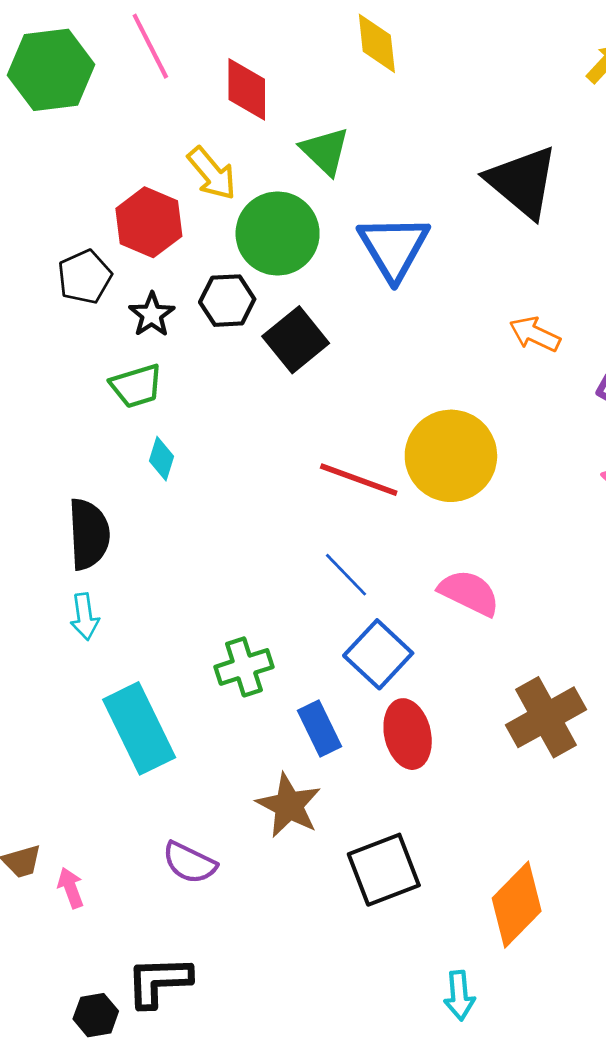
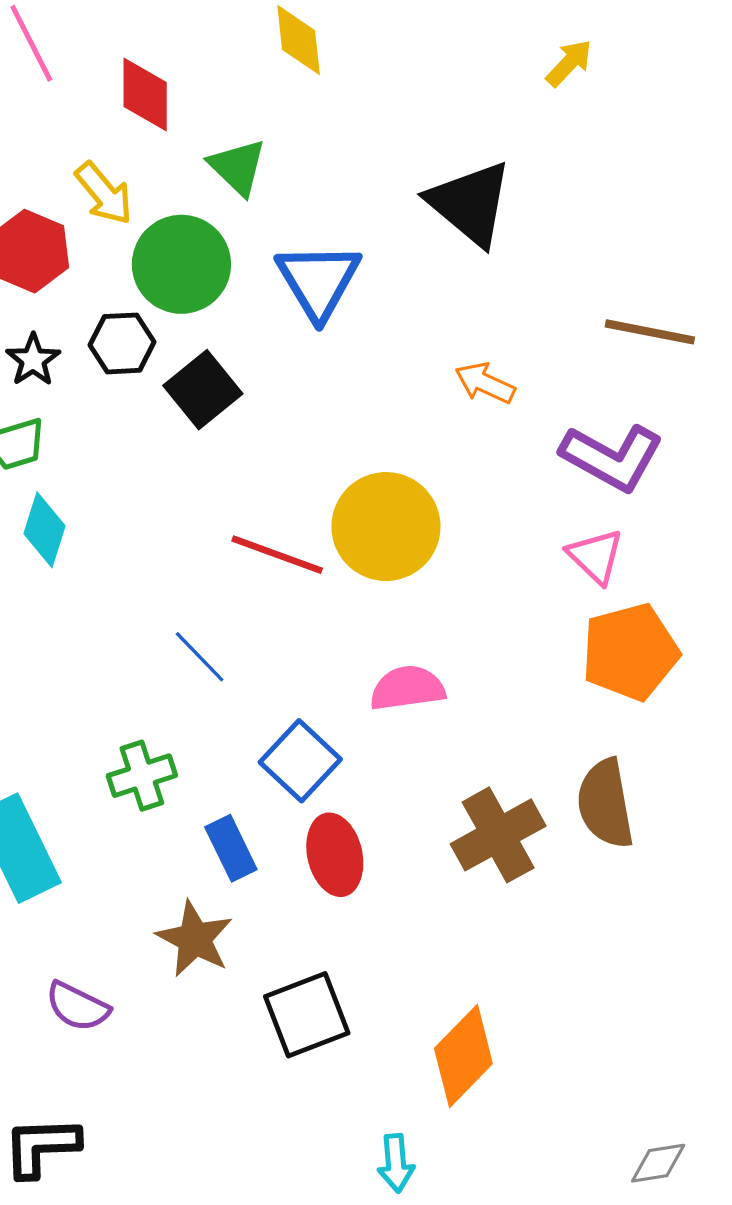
cyan diamond: (162, 459) -> (45, 530), size x1.4
blue line: (346, 575) -> (200, 657), moved
pink semicircle: (469, 593) -> (407, 688), turned -34

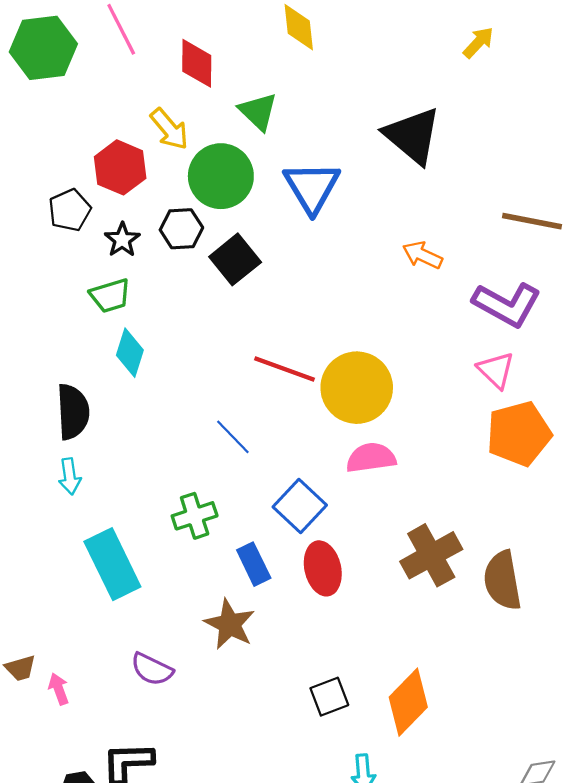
yellow circle: (386, 527) -> (357, 388), moved
brown semicircle: (605, 804) -> (502, 580), moved
black square: (307, 1015) -> (329, 697), moved, size x0.7

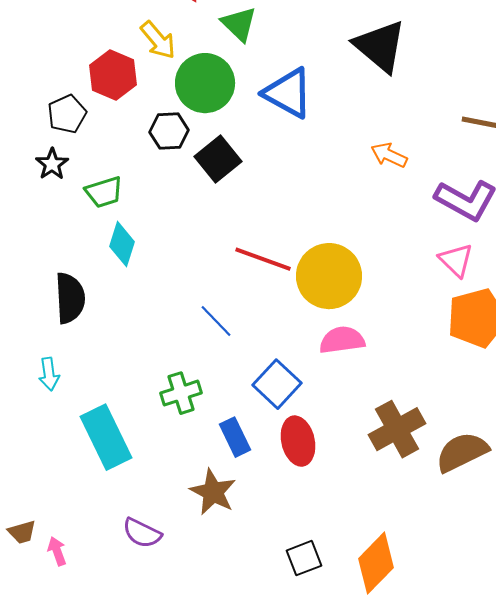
blue triangle: (312, 187) -> (288, 93), turned -30
black star: (122, 240) -> (52, 164), moved
cyan arrow: (70, 476) -> (49, 374), moved
brown semicircle: (502, 580) -> (462, 452), turned 74

